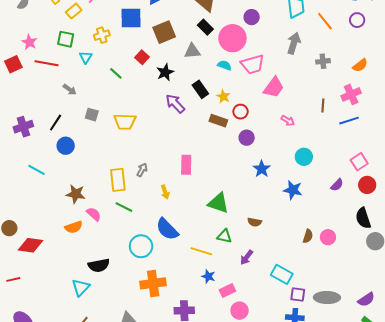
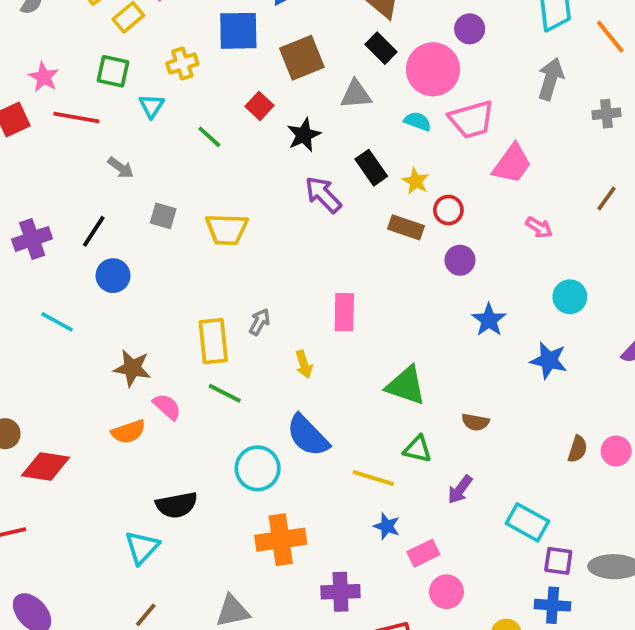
brown line: (323, 106) -> (607, 198), turned 32

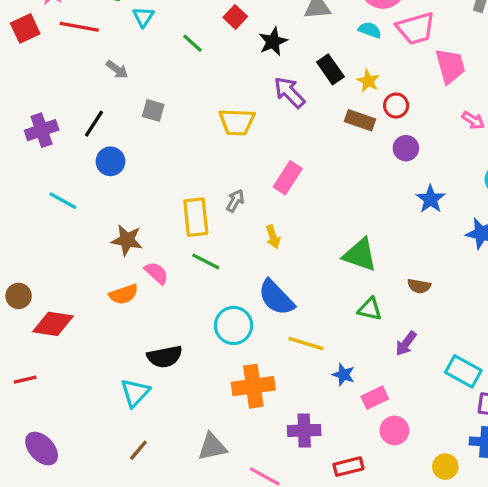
pink trapezoid: (512, 164) -> (450, 66), turned -51
yellow trapezoid: (227, 229) -> (237, 122), moved
pink rectangle: (344, 312) -> (288, 178), moved, turned 32
yellow line: (373, 478) -> (306, 343), moved

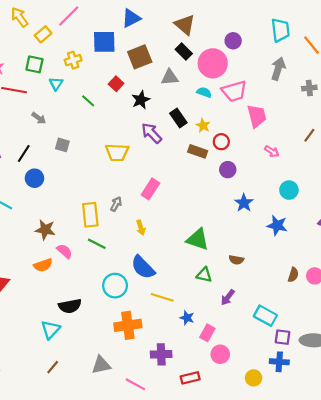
pink rectangle: (375, 398) -> (207, 333), turned -35

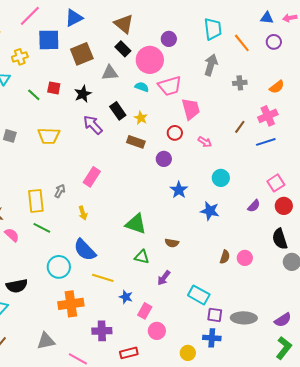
pink line: (69, 16) -> (30, 16), moved
red square: (116, 84) -> (54, 88), moved, turned -32
red circle: (221, 142) -> (175, 133), moved
yellow trapezoid: (117, 152) -> (49, 136), moved

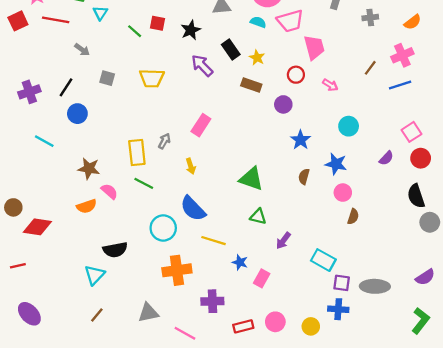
brown semicircle: (172, 243) -> (304, 177), moved, turned 96
pink circle: (245, 258) -> (343, 193), moved
purple semicircle: (283, 320) -> (425, 277), moved
pink circle: (157, 331) -> (275, 322), moved

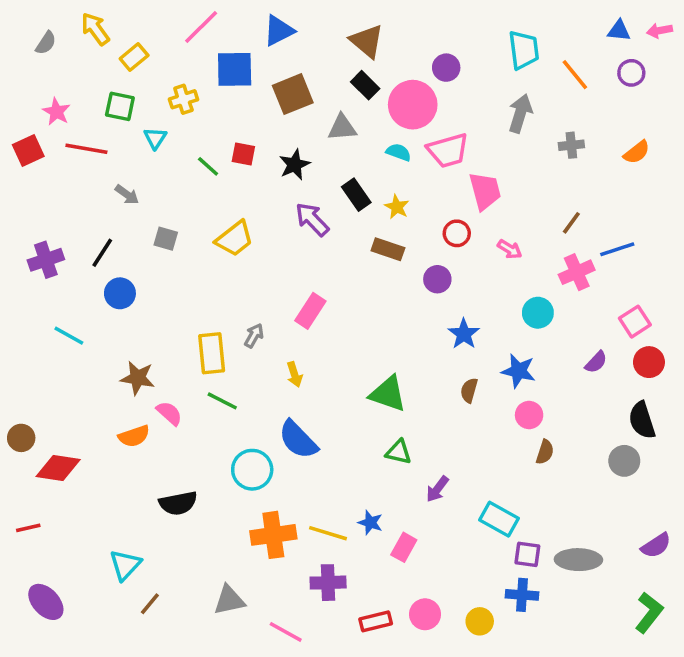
pink cross: (402, 55) -> (577, 272), moved
yellow trapezoid: (152, 78) -> (235, 239), turned -40
gray circle: (430, 222) -> (624, 461), moved
yellow line: (214, 241) -> (328, 533), moved
cyan triangle: (95, 275) -> (125, 565), moved

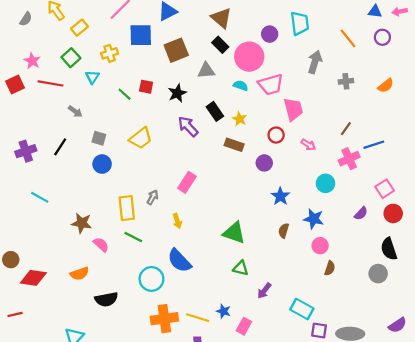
cyan trapezoid: (524, 50) -> (300, 23), moved
green square: (120, 106) -> (71, 58), turned 36
blue circle: (120, 293) -> (102, 164), moved
orange semicircle: (134, 436) -> (79, 274), moved

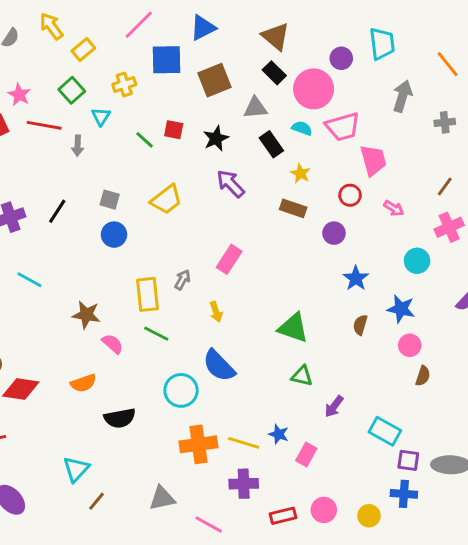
gray arrow: (75, 111) -> (78, 146), moved, turned 56
black rectangle: (215, 111) -> (271, 144), moved

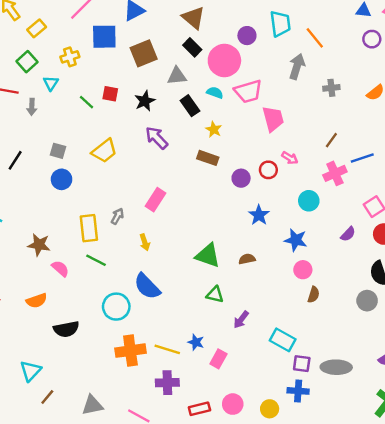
orange line: (448, 64) -> (315, 38), moved
red circle: (350, 195) -> (268, 170), moved
brown semicircle: (360, 325) -> (247, 259), moved, turned 63
gray triangle: (162, 498) -> (92, 405), moved

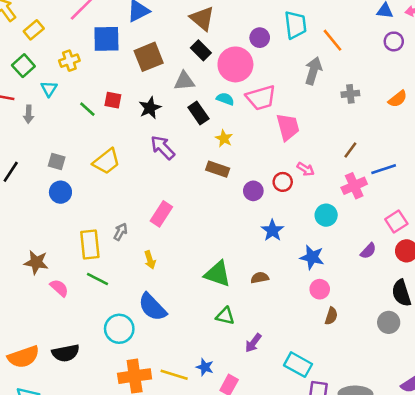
orange semicircle: (37, 301) -> (23, 357), moved, size x1.4

